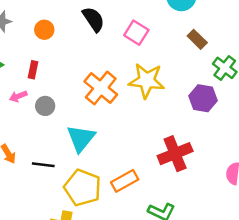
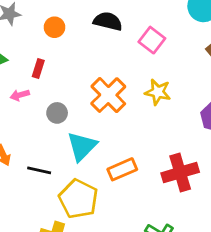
black semicircle: (93, 19) -> (108, 21), turned -48
yellow star: (147, 81) -> (158, 92), size x0.7
gray circle: (45, 106) -> (57, 113), moved
orange rectangle: (125, 181) -> (122, 169), moved

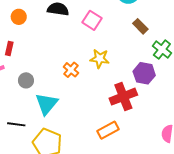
orange cross: (108, 95) -> (71, 70), moved, size x0.6
orange rectangle: (122, 169) -> (108, 130), moved
red cross: (180, 173) -> (123, 97), moved

